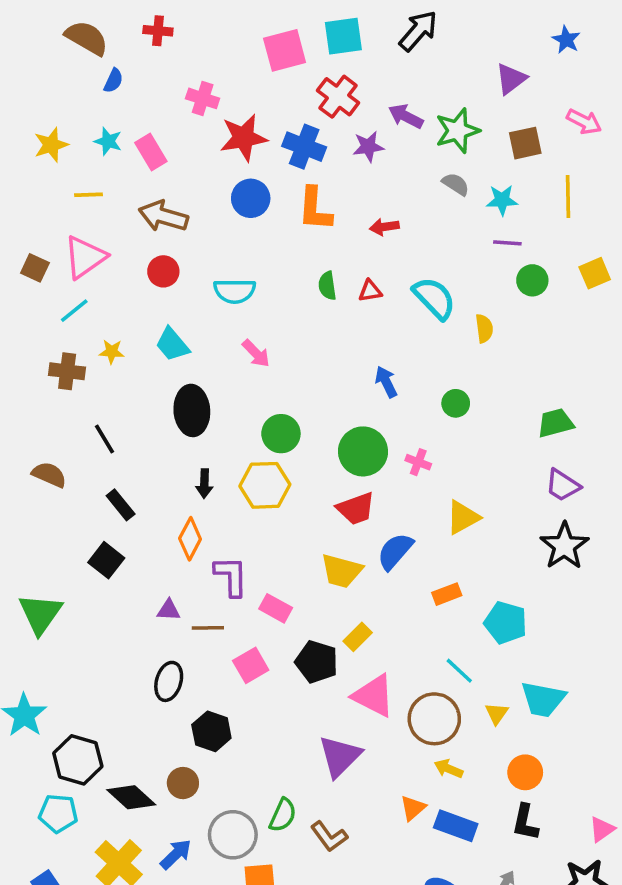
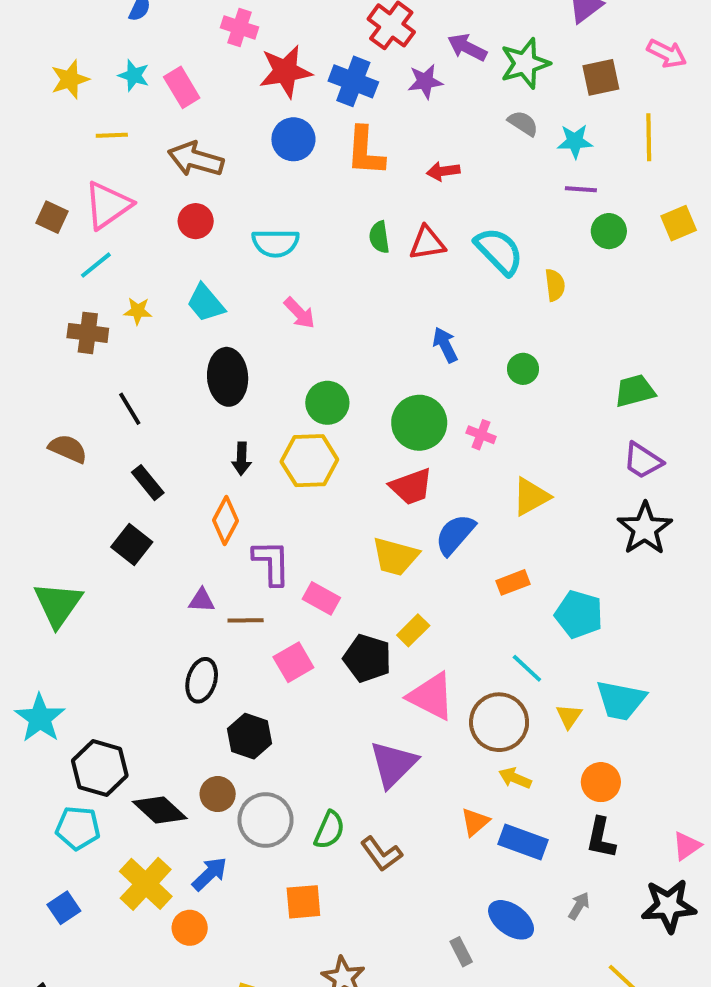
red triangle: (370, 291) -> (427, 243), size x1.4
gray circle: (233, 835) -> (265, 820), moved

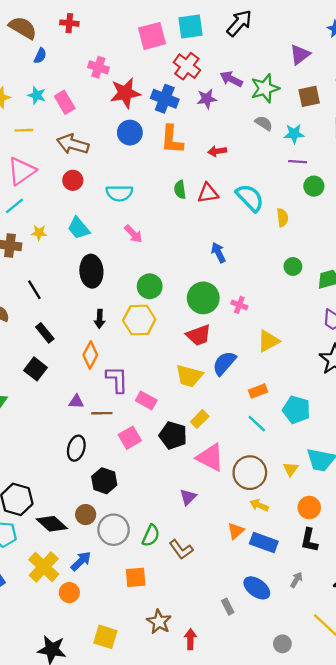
green circle: (523, 369) -> (293, 266), moved
cyan line: (527, 668) -> (257, 424), moved
purple triangle: (393, 764) -> (188, 497), size x0.6

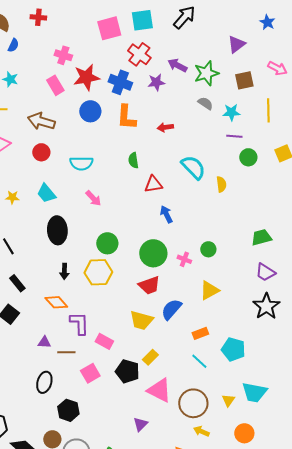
pink rectangle: (65, 102) -> (55, 85), moved
red triangle: (208, 193) -> (153, 184), moved
green circle: (293, 266) -> (208, 249), moved
orange diamond: (90, 355) -> (56, 302), turned -70

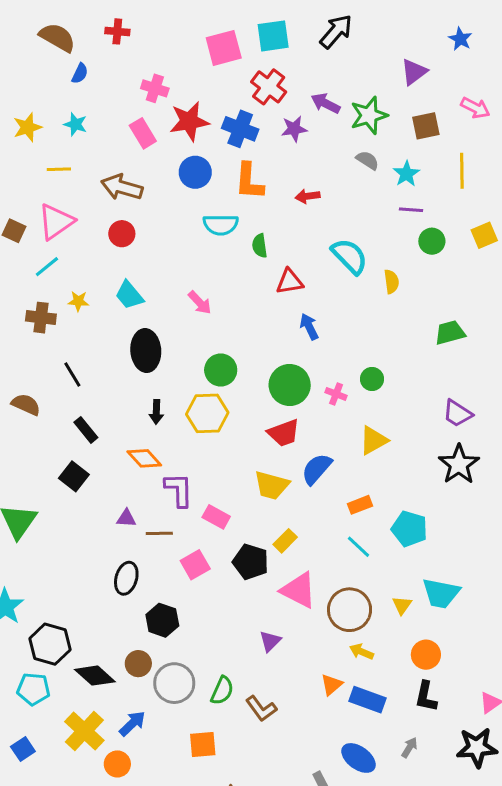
cyan star: (231, 112) -> (406, 174), turned -30
cyan semicircle: (81, 163) -> (221, 225), moved
green trapezoid: (261, 237) -> (450, 333), moved

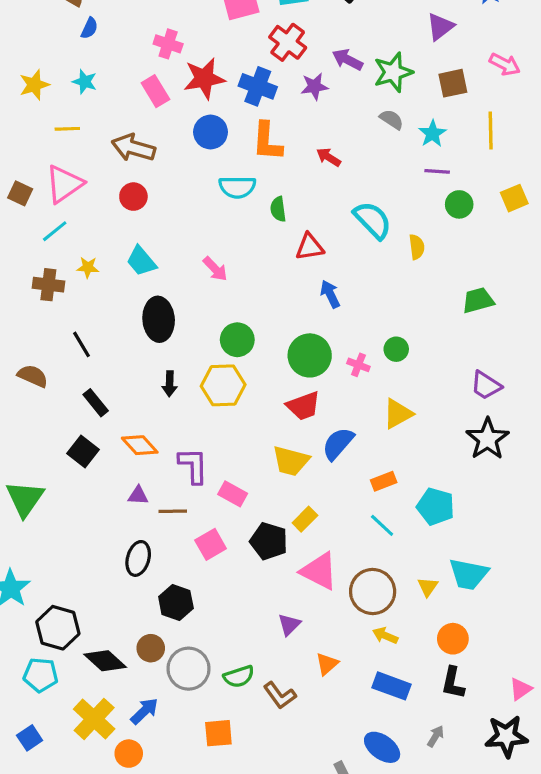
red arrow: (308, 196) -> (329, 157), turned 40
orange diamond: (144, 458) -> (140, 445), moved
orange triangle: (332, 685) -> (327, 664), moved
green semicircle: (222, 691) -> (239, 676), turned 48

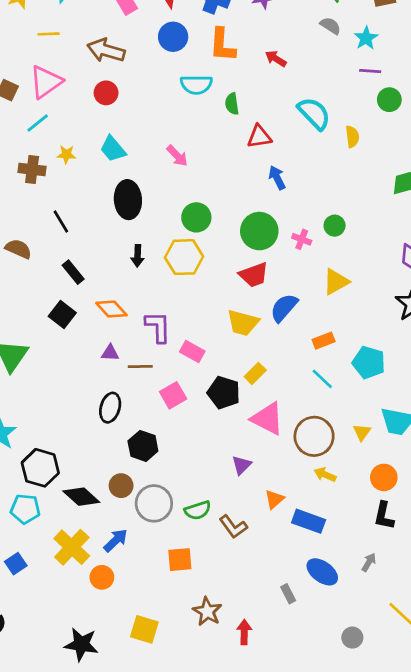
blue rectangle: (391, 686) -> (309, 521), moved

